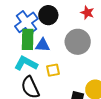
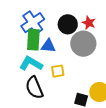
red star: (87, 13) -> (89, 23), moved
black circle: (48, 15) -> (68, 24), moved

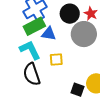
green rectangle: (33, 40) -> (34, 26), turned 55
cyan L-shape: (31, 64) -> (30, 50), turned 30

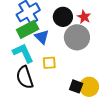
blue triangle: (49, 34) -> (42, 37), turned 35
black square: (77, 90) -> (76, 86), moved

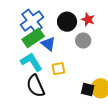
gray circle: (77, 37) -> (83, 40), size x0.6

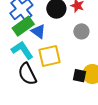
gray circle: (83, 40) -> (81, 31), moved
yellow square: (58, 69) -> (50, 56), size x1.6

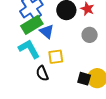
yellow square: (50, 56) -> (56, 57), size x0.7
black semicircle: (27, 74) -> (42, 73), moved, size x0.7

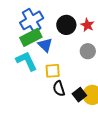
black semicircle: (42, 73) -> (59, 88), moved
black square: (84, 79) -> (79, 95), turned 32

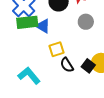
green rectangle: (31, 37) -> (27, 22), turned 35
cyan L-shape: (26, 61) -> (29, 76), moved

